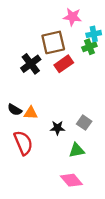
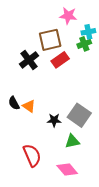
black semicircle: (15, 110) -> (14, 103), turned 32
orange triangle: (31, 113) -> (29, 106), turned 32
gray square: (84, 123) -> (79, 115), size x1.6
red semicircle: (23, 143) -> (32, 155), moved

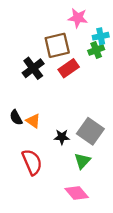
green triangle: (72, 141) -> (82, 161), turned -35
red semicircle: (32, 155) -> (32, 162), moved

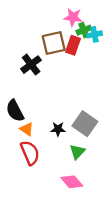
green cross: (96, 50) -> (84, 30), moved
red rectangle: (69, 68) -> (73, 45), moved, turned -36
black semicircle: (16, 117) -> (15, 111), size x1.5
orange triangle: (33, 121) -> (27, 129), moved

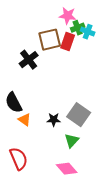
cyan cross: (95, 34) -> (88, 32), turned 32
red semicircle: (30, 153) -> (19, 159), moved

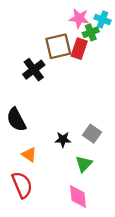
cyan cross: (88, 32) -> (102, 20), moved
gray square: (79, 115) -> (92, 134), size x0.7
orange triangle: (25, 120) -> (29, 155), moved
pink diamond: (67, 169) -> (78, 196), turned 35

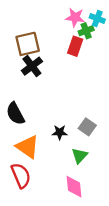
brown square: (58, 46) -> (28, 44), moved
orange triangle: (29, 155) -> (28, 147), size x1.6

